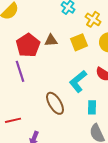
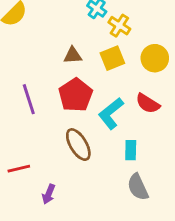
yellow cross: (93, 19) -> (119, 26), moved
red pentagon: (28, 45) -> (75, 95), moved

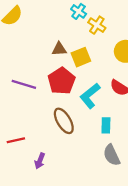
yellow square: (112, 58) -> (81, 57), moved
purple line: (29, 99) -> (24, 84), turned -55

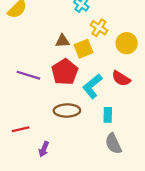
yellow cross: (97, 25) -> (99, 28), moved
brown ellipse: (64, 121) -> (67, 111), turned -60

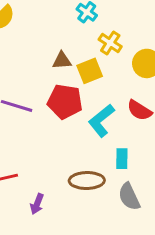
red pentagon: (65, 72) -> (65, 102), turned -30
brown ellipse: (67, 111) -> (87, 181), moved

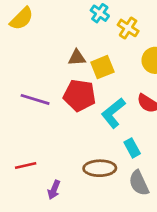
yellow cross: (110, 43) -> (128, 28), moved
cyan rectangle: (122, 159) -> (132, 148), turned -30

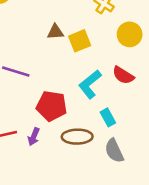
red pentagon: (80, 95) -> (52, 106), moved
purple arrow: (54, 190) -> (34, 137), moved

